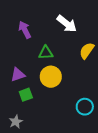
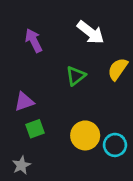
green triangle: (46, 53) -> (76, 76), moved, turned -35
yellow circle: (51, 77) -> (85, 135), moved

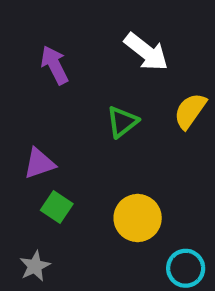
green square: (35, 129) -> (57, 207), turned -36
cyan circle: (115, 145) -> (186, 268), moved

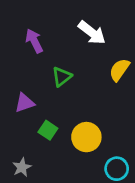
green triangle: (122, 122) -> (62, 77), moved
green square: (57, 207) -> (48, 130), moved

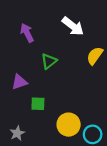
green square: (48, 130) -> (38, 104), turned -32
yellow circle: (86, 137) -> (69, 125), moved

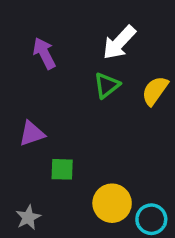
white arrow: (73, 26) -> (119, 43), turned 95
green triangle: (49, 61) -> (107, 85), moved

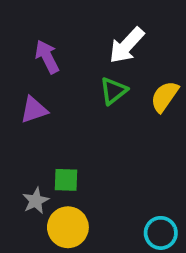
purple triangle: (32, 134) -> (34, 110), moved
yellow circle: (112, 203) -> (68, 227), moved
gray star: (28, 217) -> (36, 201), moved

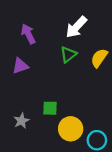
green square: (66, 180) -> (50, 108), moved
yellow circle: (68, 227) -> (71, 129), moved

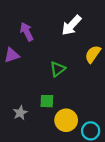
green triangle: (68, 54) -> (58, 69), moved
purple triangle: (20, 66) -> (12, 55), moved

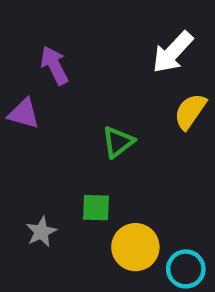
white arrow: (71, 25) -> (173, 52), moved
purple triangle: (12, 55) -> (24, 114), turned 35

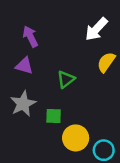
purple triangle: (24, 114) -> (24, 66), moved
gray star: (41, 232) -> (23, 104), moved, size x1.5

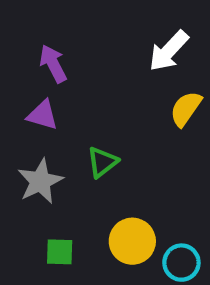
green triangle: (66, 79) -> (102, 162), moved
green square: (54, 116) -> (60, 252), moved

